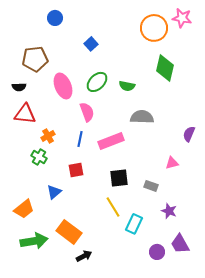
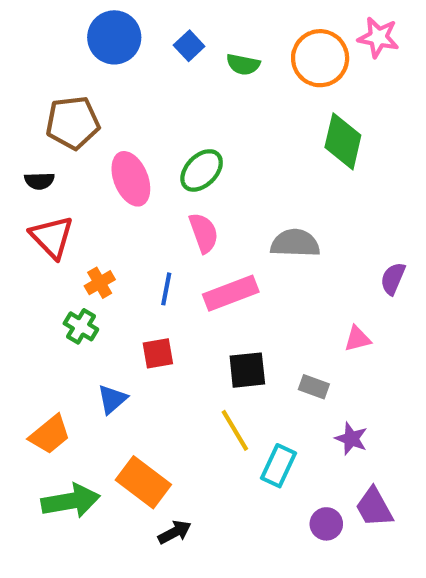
blue circle: (55, 18) -> (114, 37), size x1.6
blue square: (91, 44) -> (189, 46), moved
green semicircle: (127, 86) -> (243, 64), moved
pink semicircle: (87, 112) -> (204, 233), moved
red triangle: (25, 114) -> (52, 237), turned 40

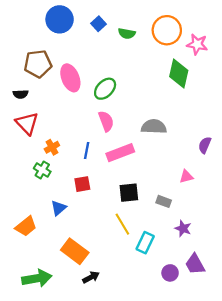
pink star: (378, 37) -> (197, 44), moved
pink ellipse: (131, 179) -> (70, 78), moved
green arrow: (71, 501) -> (37, 278), moved

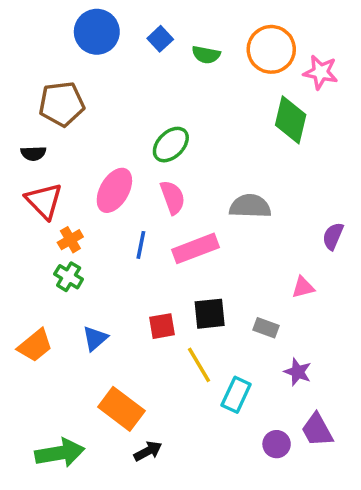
pink ellipse: (70, 78) -> (114, 190), moved, turned 52
orange cross: (52, 147) -> (70, 240), moved
red square: (82, 184) -> (162, 326), moved
orange trapezoid: (26, 226) -> (35, 345), moved

